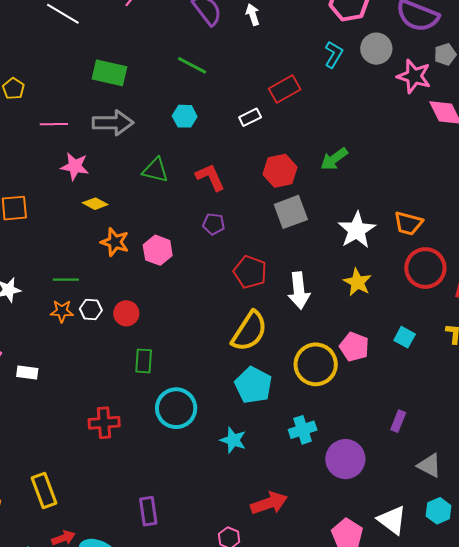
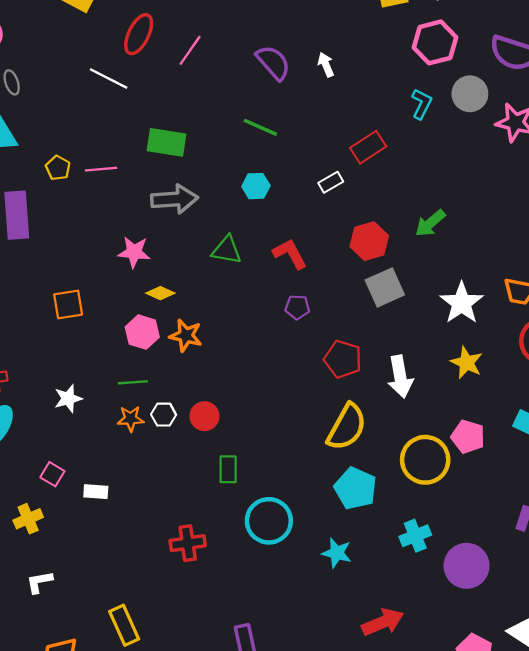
pink line: (54, 124) -> (101, 169), moved
pink hexagon: (158, 250) -> (142, 332), moved

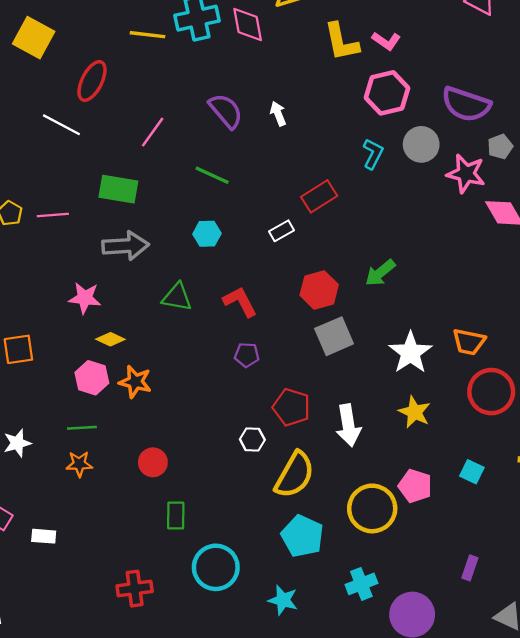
pink line: (190, 50) -> (153, 132), moved
white hexagon: (164, 415) -> (252, 440), moved

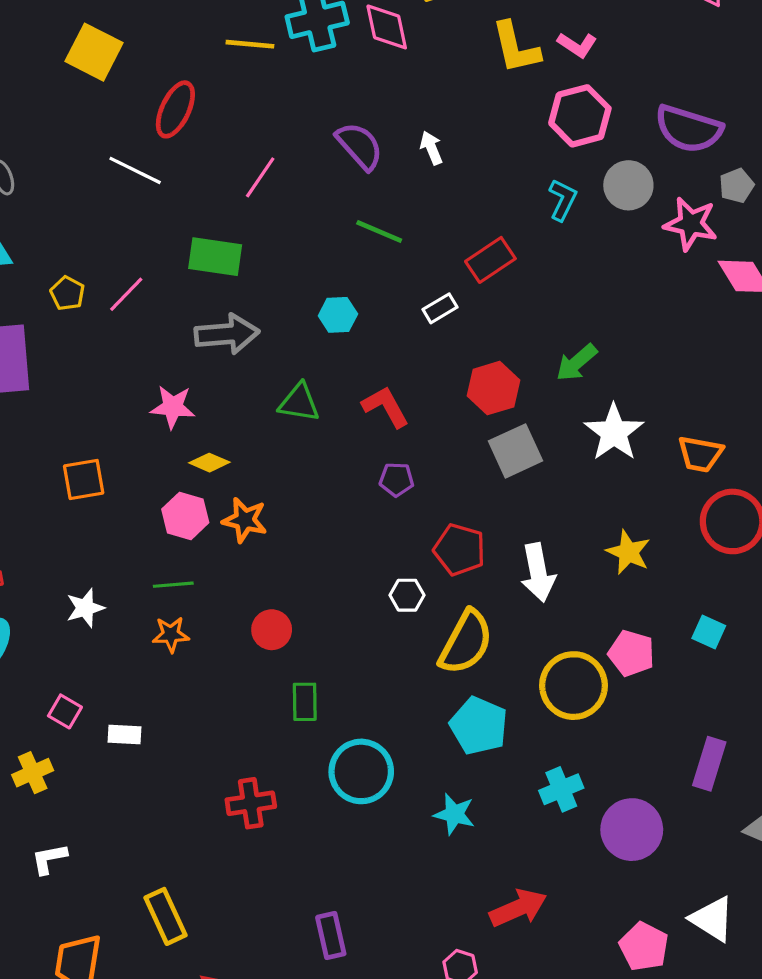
green line: (212, 175) -> (379, 232), moved
pink line: (53, 215) -> (126, 294), turned -40
white star: (410, 353) -> (614, 432), moved
purple rectangle: (470, 568) -> (709, 764), size x1.5

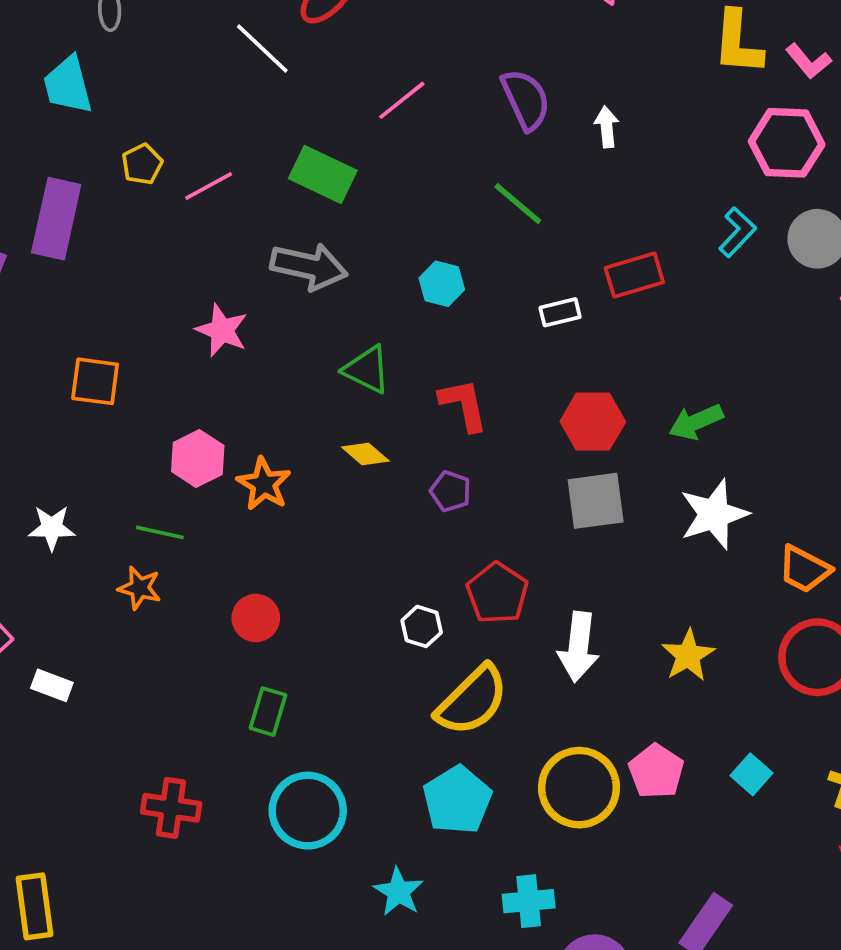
yellow diamond: (209, 463) -> (365, 454), moved

